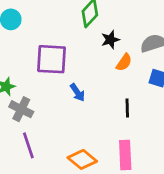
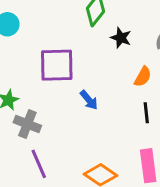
black star: (110, 40) -> (121, 38), turned -30
orange semicircle: (124, 62) -> (143, 77), moved

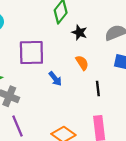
orange semicircle: (143, 77) -> (82, 63), moved, turned -63

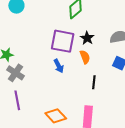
black star: (79, 32) -> (87, 38), moved
purple square: (31, 53) -> (63, 41), moved

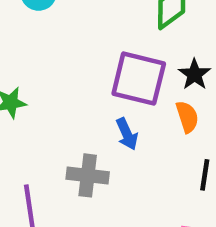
gray cross: (15, 73) -> (88, 175), moved, turned -30

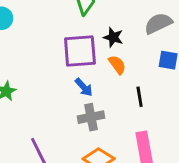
gray cross: (88, 175) -> (91, 117), moved

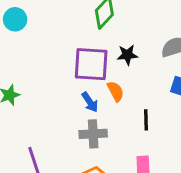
black star: (113, 37) -> (127, 55), turned -30
orange semicircle: (117, 65) -> (116, 91), moved

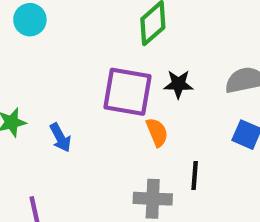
blue arrow: (90, 102) -> (60, 138), moved
gray cross: (93, 134) -> (153, 199), moved

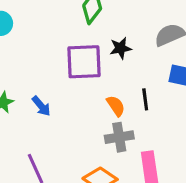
orange semicircle: (157, 132) -> (116, 106), moved
black line: (195, 176) -> (145, 99), moved

